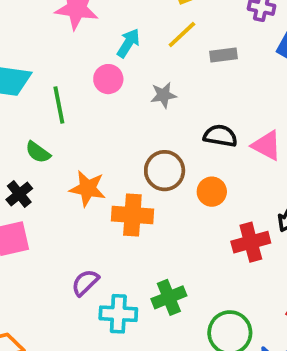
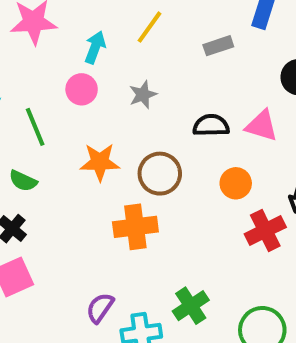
gray rectangle: (223, 55) -> (218, 46), moved
orange star: (88, 189) -> (100, 162), moved
orange circle: (212, 192) -> (236, 183), moved

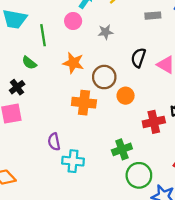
black semicircle: (211, 125) -> (138, 58), turned -84
orange circle: (236, 183) -> (126, 96), moved
green cross: (191, 306) -> (122, 149), moved
purple semicircle: (100, 308) -> (54, 142), turned -60

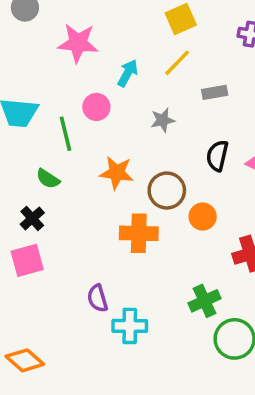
gray rectangle: (153, 16) -> (215, 92), moved
pink circle: (73, 21) -> (96, 107), moved

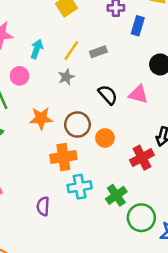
yellow line: (177, 63) -> (71, 51), moved
black semicircle: (217, 156) -> (108, 95), turned 135
purple semicircle: (98, 298) -> (43, 206), turned 30
cyan cross: (130, 326) -> (80, 187), moved

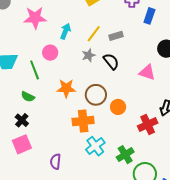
black semicircle: (108, 95) -> (111, 61), moved
cyan cross: (80, 187) -> (95, 146), turned -30
purple semicircle: (43, 206) -> (55, 162), moved

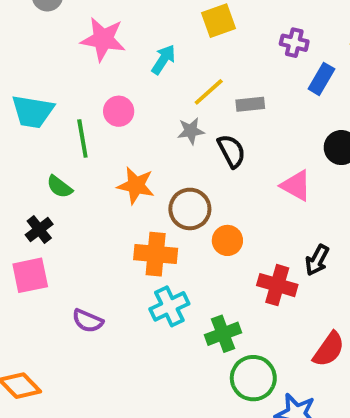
cyan arrow: (65, 31) -> (163, 60), moved
red cross: (148, 124) -> (277, 285), turned 30
purple semicircle: (55, 162) -> (88, 321), turned -84

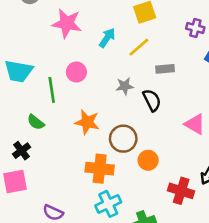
yellow line: (209, 92) -> (139, 47), moved

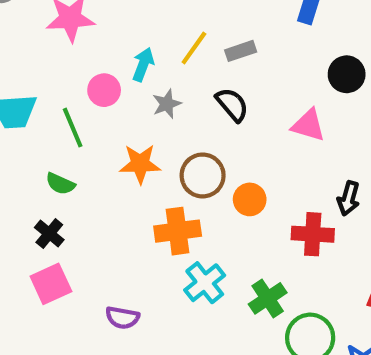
cyan arrow: (107, 38) -> (143, 64), moved
yellow line: (139, 47) -> (194, 48), moved
gray star: (125, 86) -> (167, 104), moved

